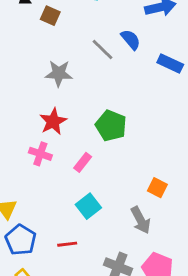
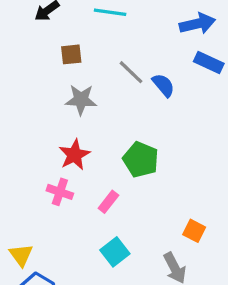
brown square: (50, 16) -> (71, 54), moved, turned -30
blue semicircle: (131, 40) -> (163, 85), moved
blue rectangle: (170, 64) -> (209, 63), moved

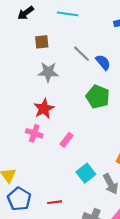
green pentagon: (141, 160) -> (98, 97), moved
cyan square: (115, 252) -> (86, 173), moved

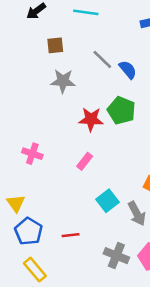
red star: (44, 109) -> (91, 119), moved, turned 30
pink cross: (34, 133) -> (32, 154), moved

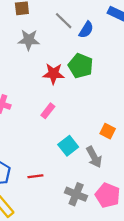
blue semicircle: (128, 70) -> (86, 30), turned 72

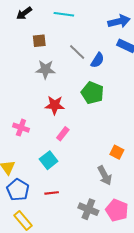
red star: (53, 74) -> (55, 105), moved
cyan square: (68, 146) -> (49, 160), moved

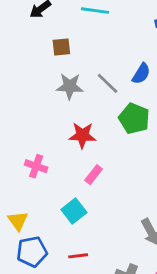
gray line: (77, 52) -> (108, 83), moved
blue pentagon: (18, 190) -> (32, 252), turned 30

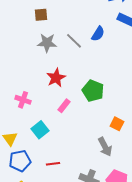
green pentagon: (134, 118) -> (93, 91), moved
red star: (82, 135) -> (56, 78), turned -30
cyan square: (74, 211) -> (40, 130), moved

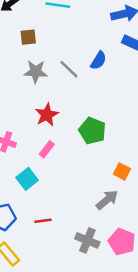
pink rectangle: (64, 106) -> (47, 149), moved
gray arrow: (105, 147) -> (107, 200), turned -102

